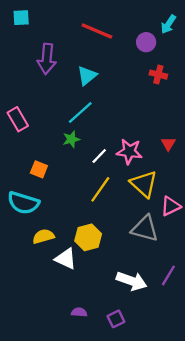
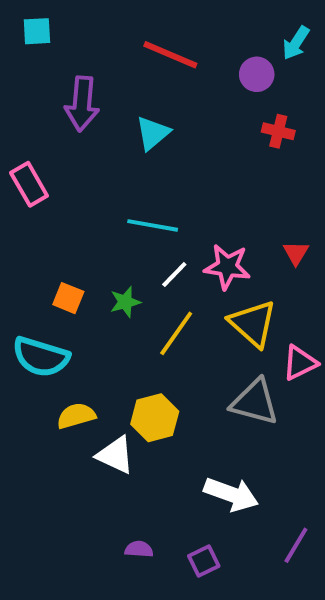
cyan line: (80, 112) -> (153, 225), moved, turned 52
pink rectangle: (18, 119) -> (29, 184), moved
green star: (71, 139) -> (125, 302), moved
purple line: (168, 275) -> (296, 545), moved

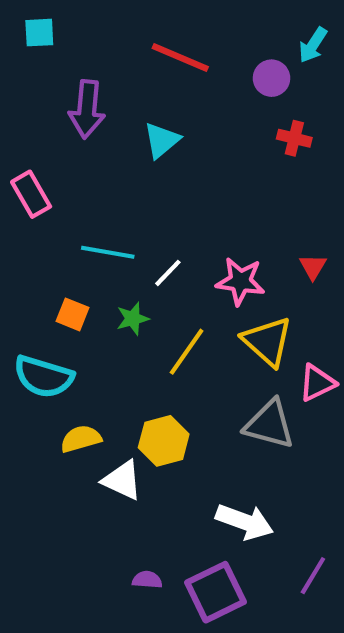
cyan line: (153, 225) -> (108, 252), moved
white line: (174, 274) -> (168, 273), moved
purple square: (204, 561) -> (216, 592), size x1.8

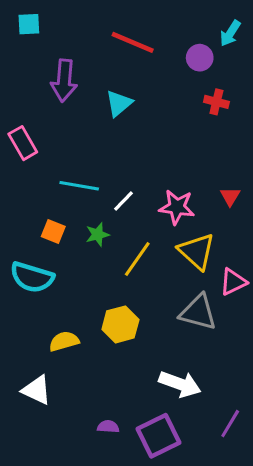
yellow semicircle: (81, 439) -> (64, 341), moved
white triangle: (122, 480) -> (37, 390), moved

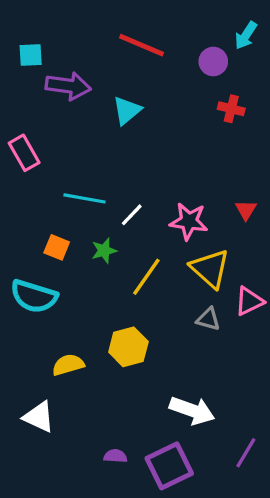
cyan square: (29, 24) -> (31, 55), moved
purple arrow: (64, 81) -> (68, 86), turned -87
gray triangle: (198, 312) -> (208, 319), moved, size x0.6

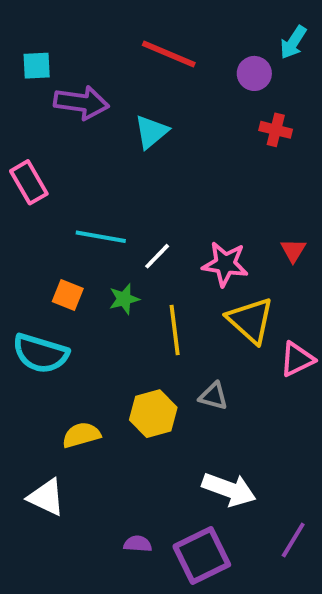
yellow line: (146, 277) -> (175, 330), turned -42
gray triangle: (208, 319) -> (213, 396), moved

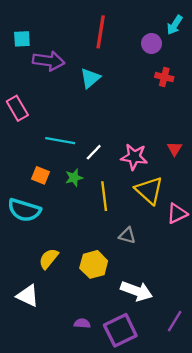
red line: (169, 54) -> (101, 32), turned 76
yellow hexagon: (153, 414) -> (94, 264), moved
yellow semicircle: (81, 435) -> (49, 259), turned -35

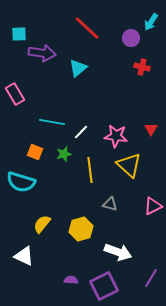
red line: (101, 32) -> (87, 28), turned -56
pink triangle: (177, 214) -> (153, 206), moved

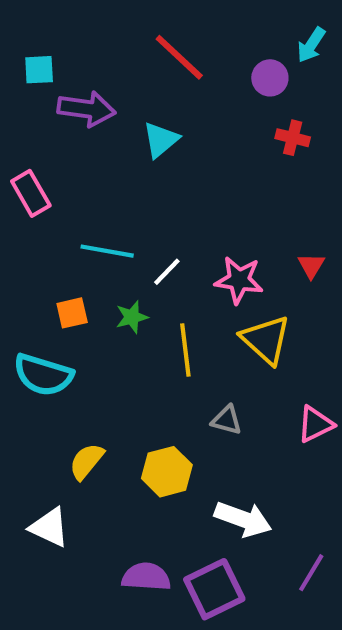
orange square: (35, 152) -> (72, 313), turned -35
purple semicircle: (71, 280) -> (146, 577), size x1.6

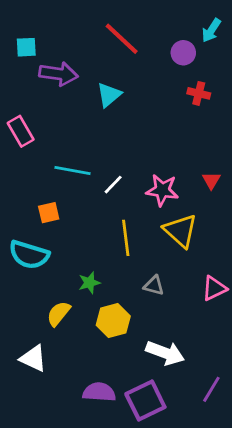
green star: (132, 317) -> (89, 283), moved

